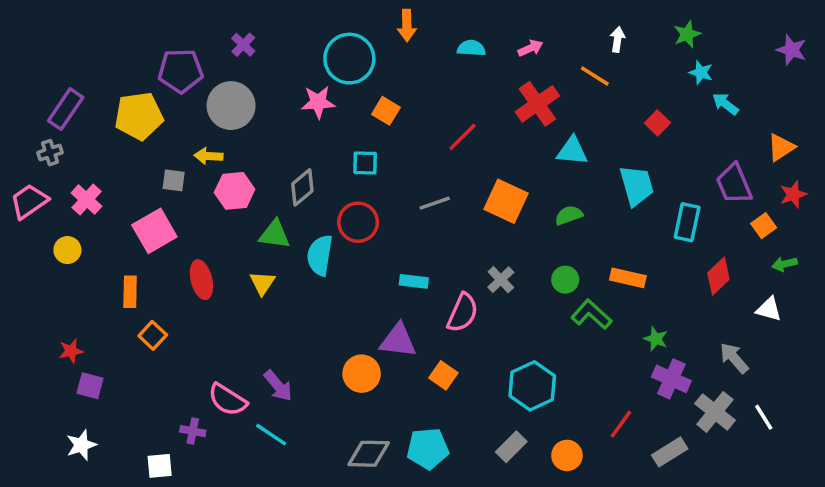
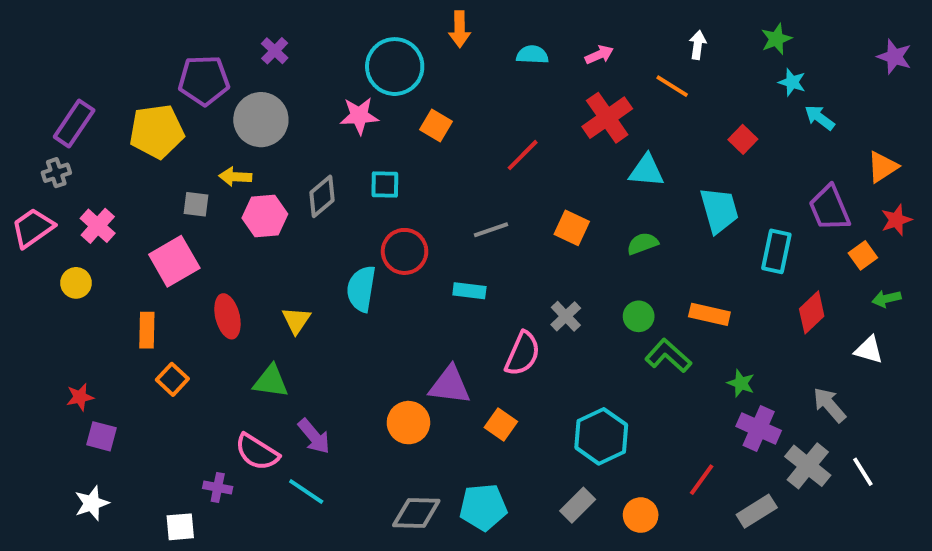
cyan square: (365, 163) -> (385, 185), moved
gray diamond: (302, 187) -> (322, 196), moved
orange square: (506, 201) -> (572, 228), size x0.7
green triangle: (275, 234) -> (271, 381), moved
cyan rectangle: (414, 281) -> (469, 291), moved

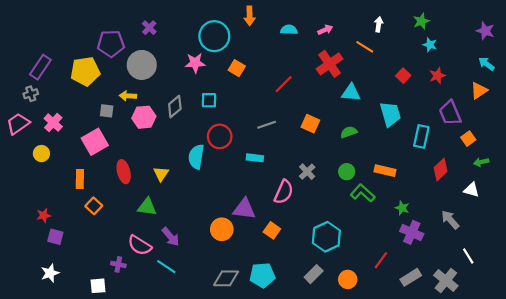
cyan arrow: (820, 118) -> (486, 64), moved
red star: (896, 220) -> (437, 76), moved
gray cross: (808, 466) -> (446, 280), moved

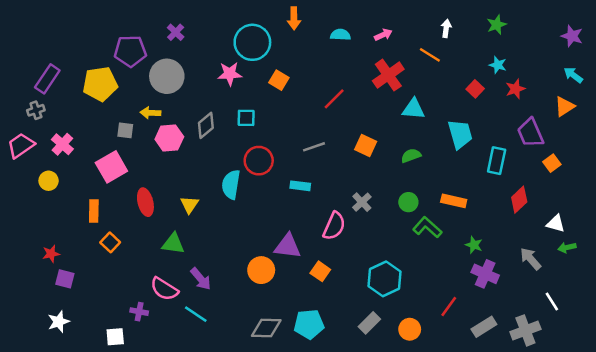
cyan star: (430, 45) -> (498, 65), moved
green arrow: (481, 162) -> (567, 247), moved
gray cross: (446, 280) -> (525, 330), turned 30

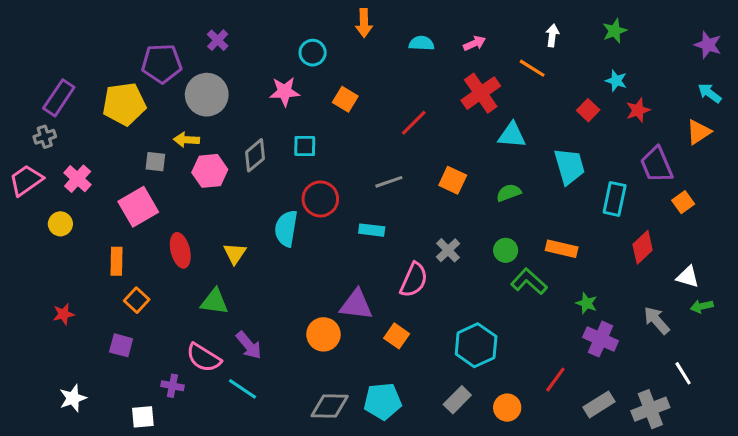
cyan circle: (252, 42) -> (313, 53), size x0.6
purple square: (65, 279) -> (121, 345), moved

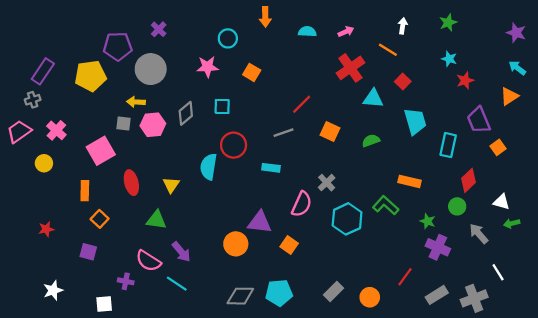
red square: (588, 110) -> (403, 82), moved
red line: (414, 123) -> (302, 104), moved
gray square: (155, 162) -> (123, 124), moved
green circle: (506, 250) -> (457, 206), moved
cyan hexagon: (476, 345) -> (347, 219), moved

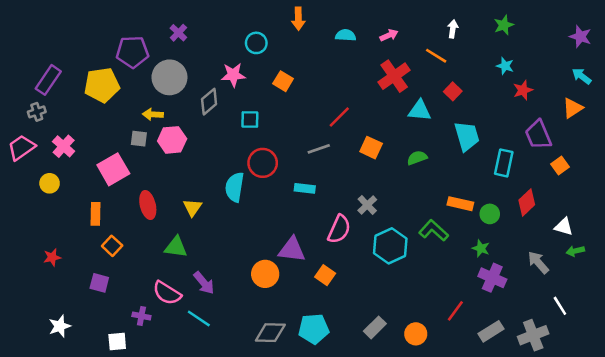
gray diamond: (186, 113) -> (209, 102), moved
green circle: (457, 206) -> (490, 214), moved

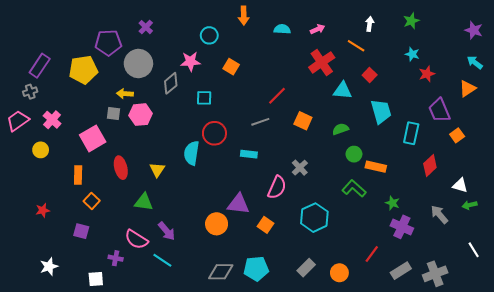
green circle: (490, 214) -> (354, 154), moved
cyan hexagon: (390, 246) -> (314, 218), moved
white line: (560, 306) -> (474, 250), moved

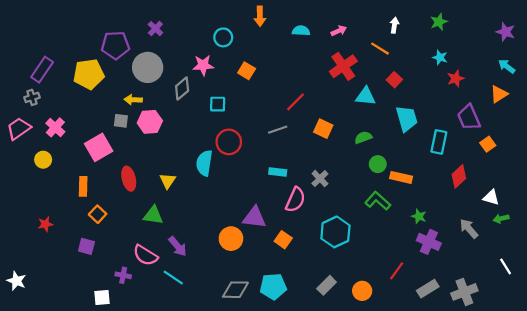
cyan rectangle: (249, 154) -> (278, 172), moved
white star: (49, 267) -> (16, 281), moved, turned -30

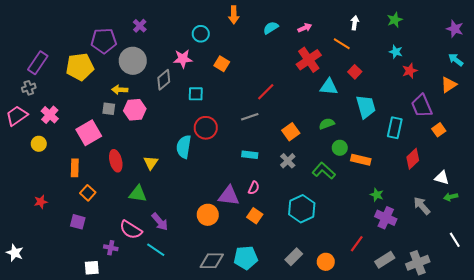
cyan semicircle: (301, 31) -> (271, 28), turned -35
orange square: (323, 129) -> (291, 132), moved, turned 30
pink semicircle: (295, 200) -> (254, 188), moved, size x0.6
green L-shape: (378, 201) -> (324, 171), moved

